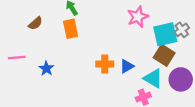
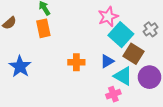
cyan square: (165, 34) -> (121, 35), moved, turned -35
blue triangle: (127, 66) -> (107, 61), moved
blue star: (46, 68) -> (20, 66), size x1.5

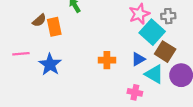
orange rectangle: (43, 28) -> (54, 27), moved
gray cross: (151, 29) -> (168, 16), moved, turned 32
pink cross: (113, 94) -> (135, 92), moved, turned 32

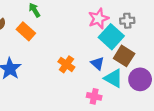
orange rectangle: (54, 27) -> (26, 31), moved, turned -36
blue triangle: (138, 59) -> (97, 63), turned -48
orange cross: (107, 60) -> (66, 64), turned 35

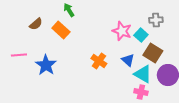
pink star: (98, 19) -> (122, 31), moved, turned -30
cyan square: (111, 37) -> (141, 35), size x0.6
pink cross: (94, 96) -> (141, 92), moved

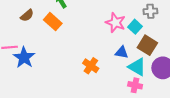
blue triangle: (128, 60) -> (122, 52), turned -32
orange cross: (99, 61) -> (91, 66), moved
blue star: (46, 65) -> (24, 58), moved

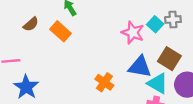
cyan square: (135, 27) -> (155, 24), moved
blue triangle: (122, 52) -> (140, 67), size x1.5
blue star: (24, 58) -> (26, 87), moved

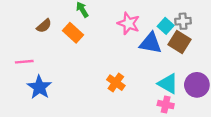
pink star: (133, 33) -> (129, 23), moved
brown square: (169, 59) -> (180, 42), moved
blue triangle: (140, 67) -> (151, 43), moved

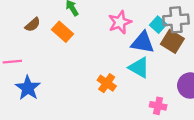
gray cross: (183, 21) -> (176, 20), size x1.5
pink star: (129, 23) -> (120, 22), turned 30
cyan triangle: (168, 84) -> (139, 68), moved

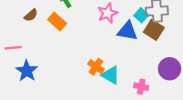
cyan triangle: (139, 68) -> (111, 75), moved

